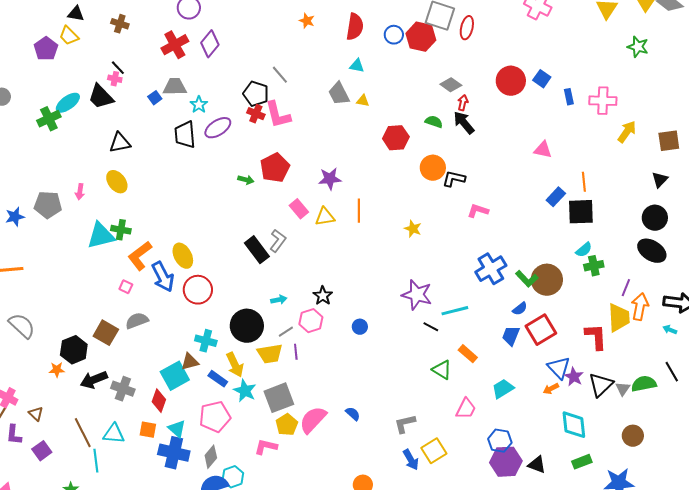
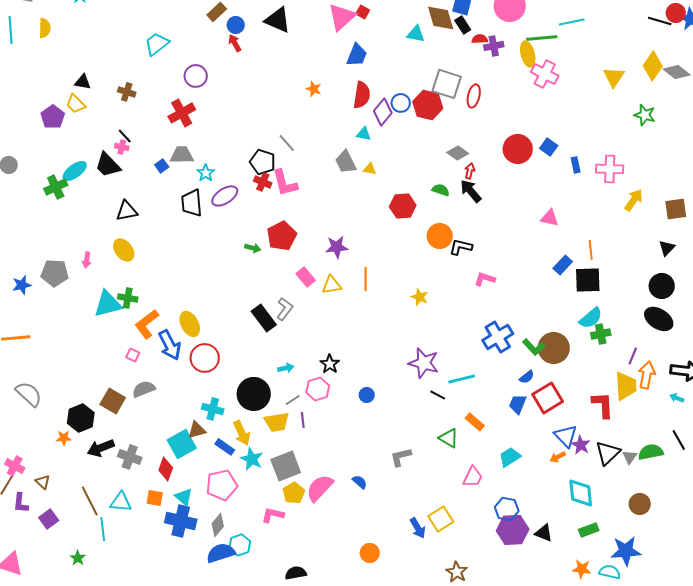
purple diamond: (210, 44) -> (383, 112), moved
cyan semicircle: (584, 250) -> (591, 318), size x1.4
gray L-shape: (405, 424) -> (401, 457), moved

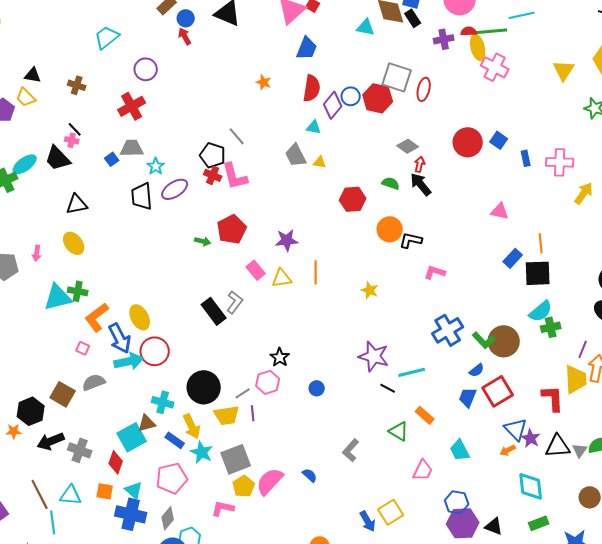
red semicircle: (480, 39) -> (469, 31), moved
cyan arrow: (286, 368) -> (129, 361), moved, size x1.8
black triangle: (608, 453) -> (558, 446), turned 40
gray L-shape: (401, 457) -> (351, 450), turned -35
cyan trapezoid: (510, 457) -> (460, 450), turned -85

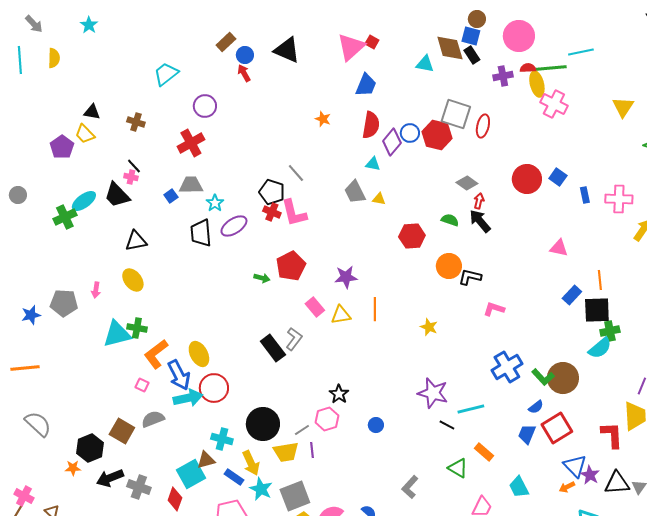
green cross: (551, 327) -> (610, 331), moved

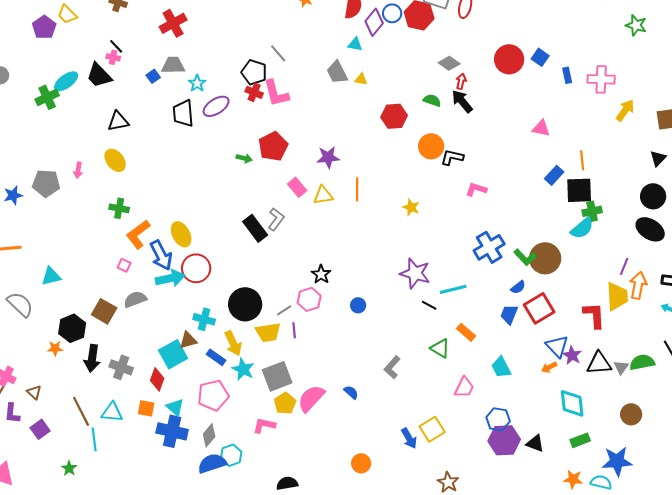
cyan triangle: (117, 334) -> (51, 276), moved, size x0.7
black arrow: (110, 478) -> (92, 358), turned -60

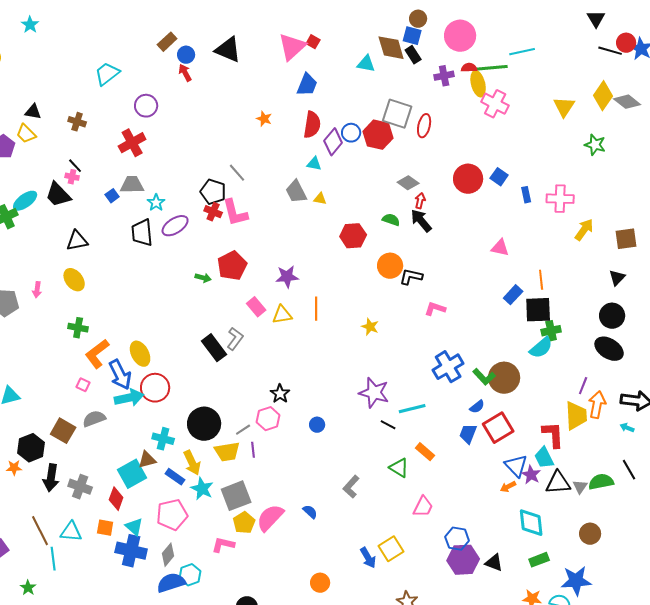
cyan trapezoid: (501, 367) -> (544, 458), moved

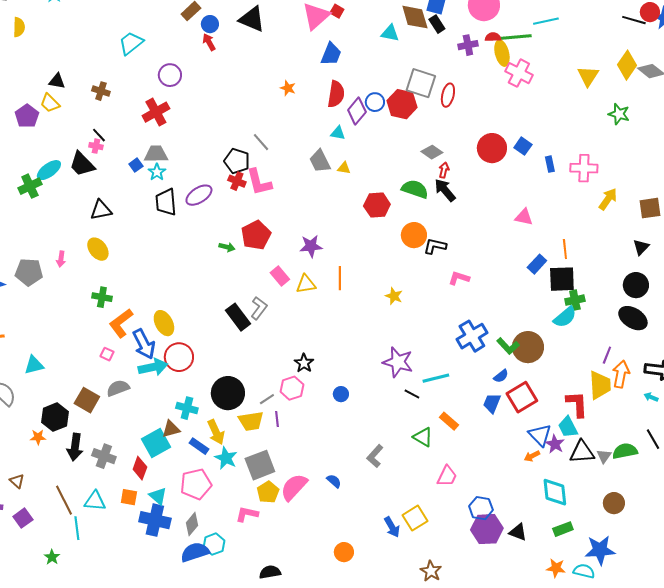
cyan star: (156, 203) -> (157, 172), moved
green semicircle: (391, 220) -> (415, 189), size x1.5

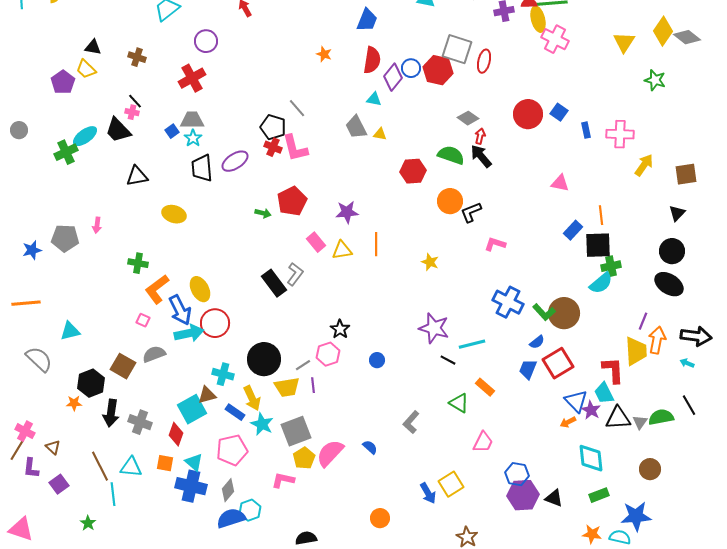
black L-shape: (435, 246) -> (471, 212), turned -35
yellow ellipse: (98, 249) -> (174, 214), moved, turned -35
blue cross: (472, 336) -> (508, 302), turned -32

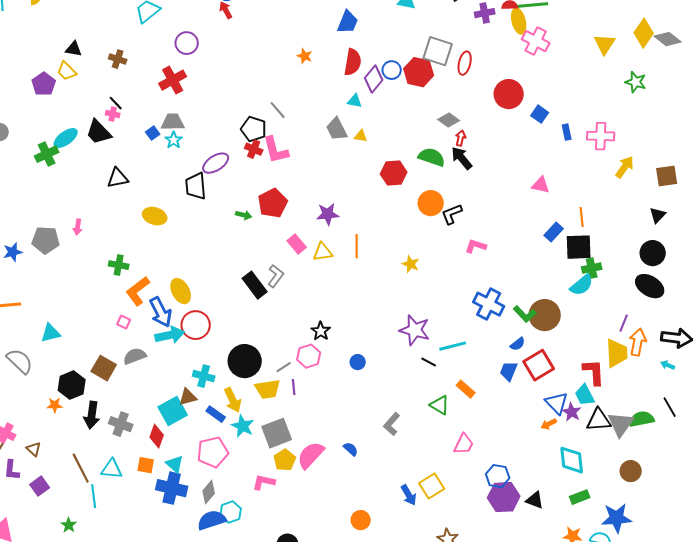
red circle: (528, 114) -> (509, 94), moved
black trapezoid: (202, 168) -> (196, 186), moved
gray triangle: (640, 422) -> (621, 424), size x1.8

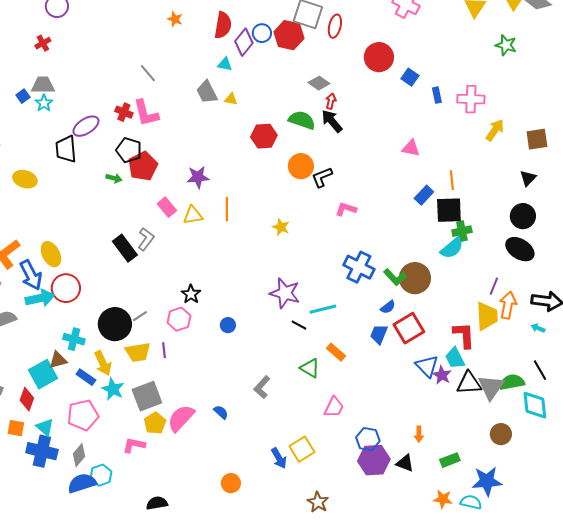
red cross: (173, 80) -> (43, 43), size x0.6
black pentagon: (254, 129) -> (129, 150), moved
gray line: (284, 367) -> (140, 316), moved
orange arrow: (549, 424) -> (419, 434), moved, turned -63
cyan diamond: (572, 460) -> (535, 405), moved

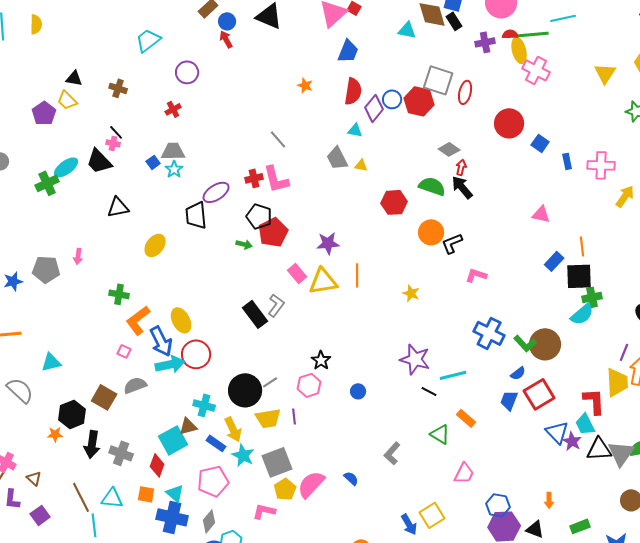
red cross: (124, 112) -> (254, 178), turned -36
yellow ellipse: (25, 179) -> (155, 245), turned -70
yellow triangle: (193, 215) -> (323, 281), size x1.4

